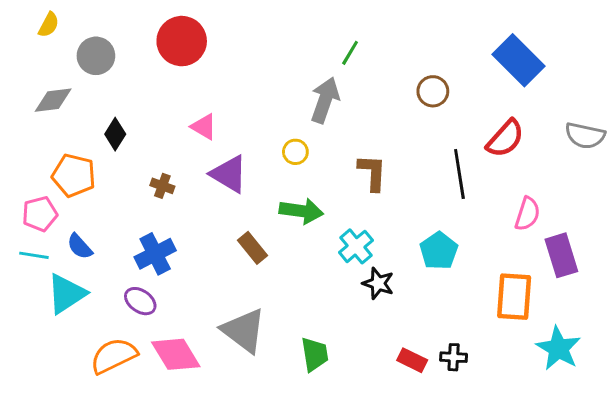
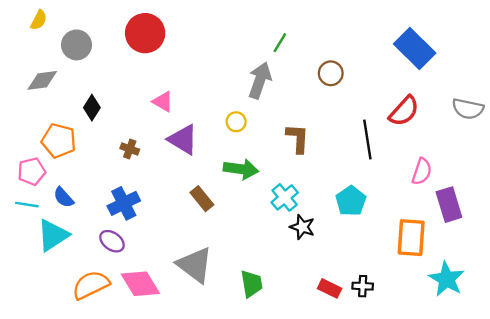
brown circle: (433, 91) -> (331, 73), moved

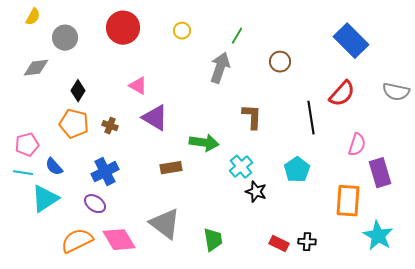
yellow circle: (236, 122) -> (182, 31), moved
orange pentagon: (59, 141) -> (74, 124), moved
brown rectangle: (202, 199) -> (171, 168), turned -60

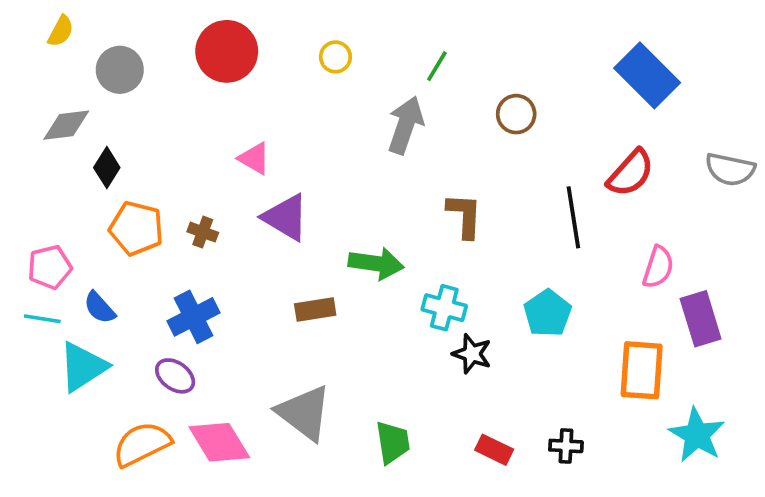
black diamond: (78, 91) -> (107, 168), moved
cyan cross: (241, 167) -> (444, 308), turned -35
red rectangle: (279, 244) -> (494, 450), moved

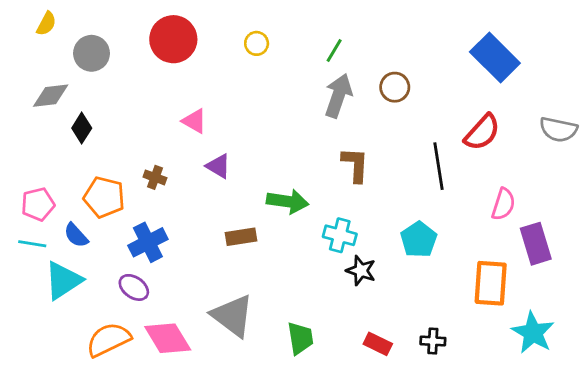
gray arrow: (406, 125) -> (338, 96), moved
purple triangle: (286, 217) -> (218, 166), size x0.7
orange pentagon: (136, 228) -> (104, 197), moved

